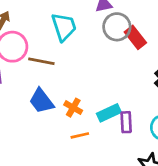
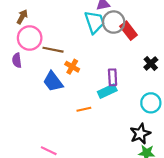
cyan trapezoid: (64, 27) -> (94, 22), moved
orange cross: (73, 108) -> (72, 67), moved
purple rectangle: (126, 122) -> (113, 77), moved

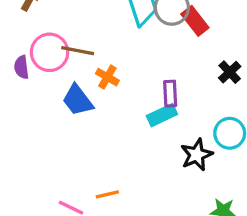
pink circle: (30, 38) -> (50, 52), moved
orange line: (84, 109) -> (107, 194), moved
black star: (140, 134) -> (197, 155), moved

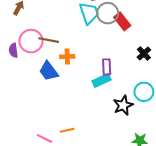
orange cross: (107, 77) -> (67, 57), turned -32

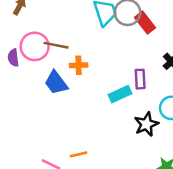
purple rectangle: (107, 67) -> (140, 79), moved

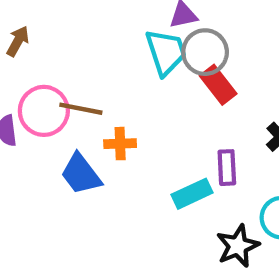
red rectangle: (145, 23) -> (218, 85), moved

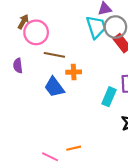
pink circle: (44, 111) -> (36, 32), moved
cyan rectangle: (192, 194) -> (109, 97), turned -42

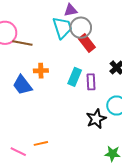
brown line: (54, 55) -> (22, 43), moved
cyan rectangle: (109, 97) -> (75, 77), moved

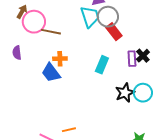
orange cross: (41, 71) -> (60, 59), moved
purple rectangle: (91, 82) -> (132, 59), moved
black star: (96, 119) -> (125, 93), moved

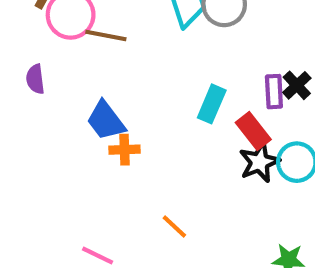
red rectangle: (114, 32) -> (253, 131), moved
orange cross: (60, 59) -> (125, 150), moved
orange line: (69, 130) -> (174, 226), moved, turned 56

